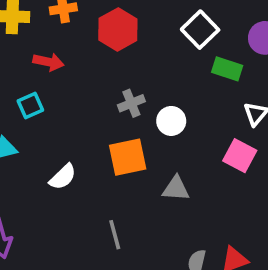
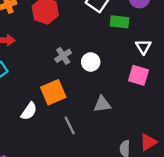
orange square: (128, 157) -> (53, 92), moved
gray line: (115, 235) -> (70, 125), moved

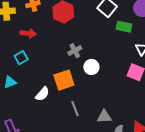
white circle: (91, 62) -> (91, 67), moved
gray triangle: (102, 104) -> (104, 117), moved

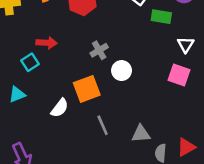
red arrow: (28, 33) -> (47, 43), moved

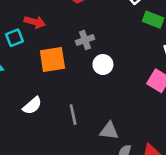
orange square: (87, 89) -> (52, 60), moved
white semicircle: (60, 108) -> (32, 106), moved

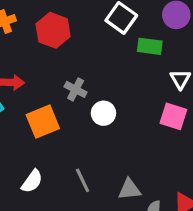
gray cross: (85, 40) -> (76, 89), turned -30

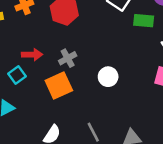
gray cross: (76, 89) -> (68, 58), moved, turned 36

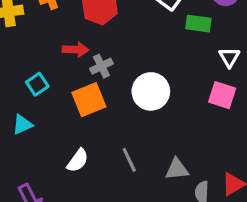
red arrow: (32, 55) -> (76, 50), moved
white circle: (108, 77) -> (151, 91), size x1.5

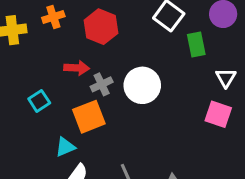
green rectangle: (198, 24) -> (196, 45), turned 70
white circle: (151, 91) -> (142, 85), moved
cyan triangle: (22, 125) -> (65, 147), moved

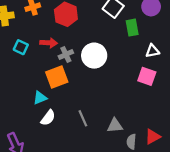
white triangle: (226, 78) -> (152, 51), turned 48
cyan square: (39, 101) -> (21, 47), moved, turned -32

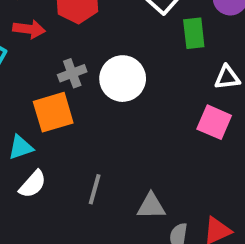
red arrow: (49, 43) -> (29, 29), moved
gray line: (83, 118) -> (95, 189), turned 35

